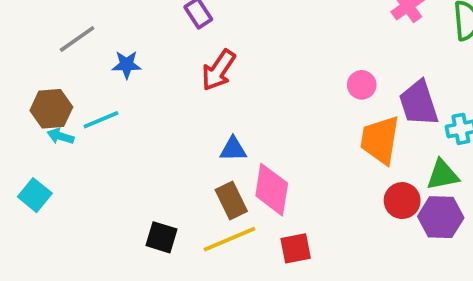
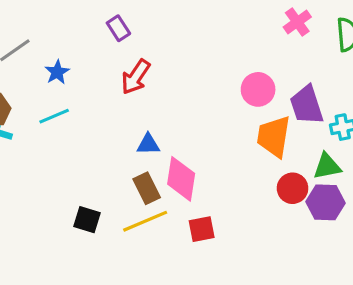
blue star: (127, 65) -> (57, 72), turned -30
pink circle: (362, 85) -> (258, 89), size x1.4
cyan line: (101, 120) -> (54, 116), moved

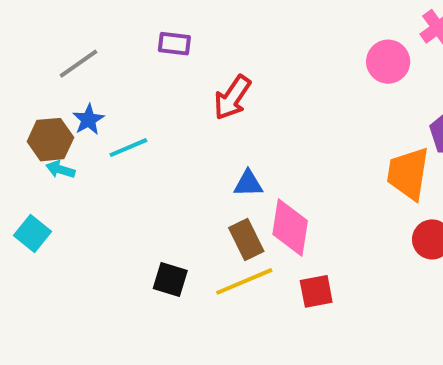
purple rectangle: (118, 28) -> (174, 44), moved, turned -50
blue star: (57, 72) -> (88, 120), moved
pink circle: (258, 89) -> (388, 62), moved

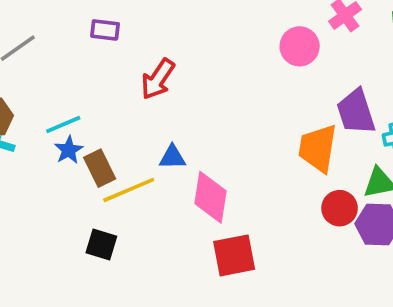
blue star: (88, 120) -> (69, 150), moved
brown rectangle: (246, 239) -> (100, 168), moved
yellow line: (244, 281) -> (129, 190), moved
red square: (316, 291) -> (234, 255), size x1.4

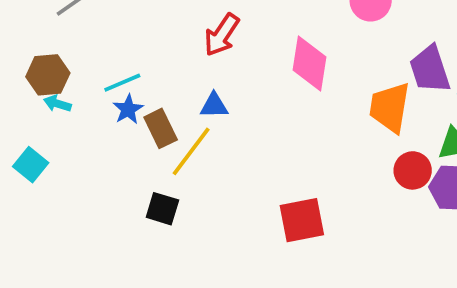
blue triangle: (172, 157) -> (214, 106), moved
yellow line: (129, 190) -> (191, 151), turned -30
pink diamond: (210, 197) -> (309, 63), moved

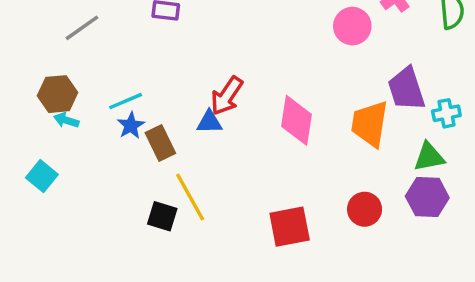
red arrow: (222, 35) -> (227, 96), moved
pink diamond: (309, 63) -> (297, 120), moved
yellow line: (191, 151) -> (190, 197), moved, turned -66
red circle: (413, 170) -> (365, 209), moved

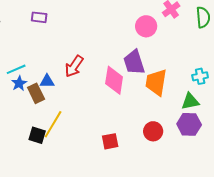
purple trapezoid: (406, 89) -> (134, 62), moved
blue triangle: (209, 122) -> (47, 81), moved
yellow line: (190, 197) -> (53, 124), turned 60
red square: (290, 227) -> (110, 141), size x0.7

